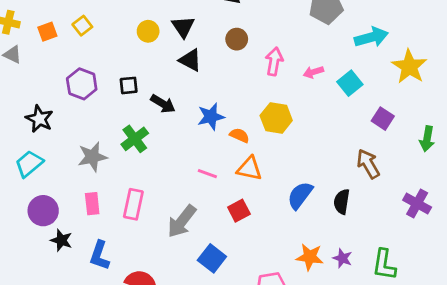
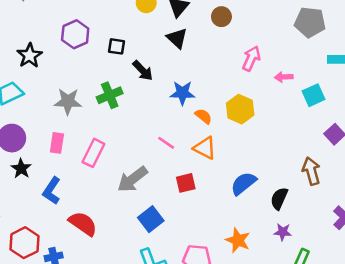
brown circle: (237, 39) -> (221, 17), moved
purple star: (342, 258) -> (283, 232), moved, turned -30

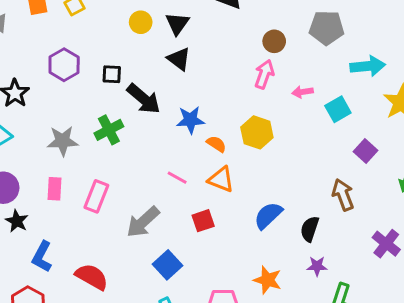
brown circle: (221, 17) -> (274, 41), moved
black arrow: (143, 71) -> (144, 99), size x1.4
blue L-shape: (52, 191) -> (42, 257), moved

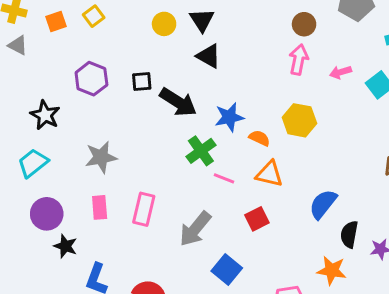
green cross: (109, 130) -> (201, 151), moved
black semicircle: (310, 229) -> (349, 234), moved

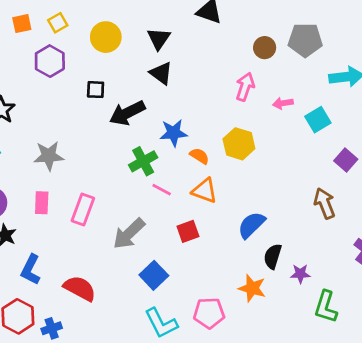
yellow circle: (164, 24) -> (106, 37), moved, size x1.4
brown circle: (304, 24) -> (265, 48), moved
purple hexagon: (91, 79) -> (50, 61), moved
black arrow: (178, 102) -> (127, 113), turned 114

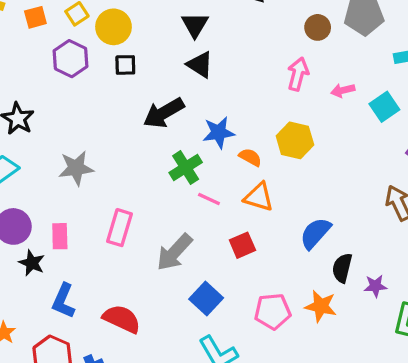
yellow circle: (106, 37) -> (113, 27), moved
black square: (96, 90) -> (125, 65), moved
pink rectangle: (42, 203) -> (60, 236), moved
pink pentagon: (209, 313) -> (273, 311), moved

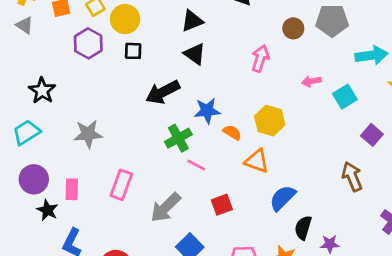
black triangle: (195, 25) -> (192, 21), turned 35
pink arrow: (298, 74) -> (260, 58), moved
orange triangle: (259, 197) -> (257, 161), moved

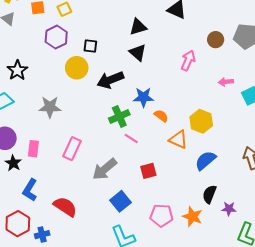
yellow circle: (125, 19) -> (77, 68), moved
yellow hexagon: (270, 121) -> (201, 121), moved
blue semicircle: (283, 198) -> (205, 160), moved

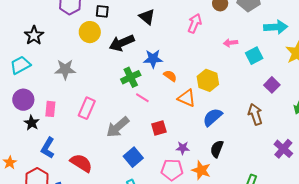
purple star: (229, 209) -> (183, 148), moved

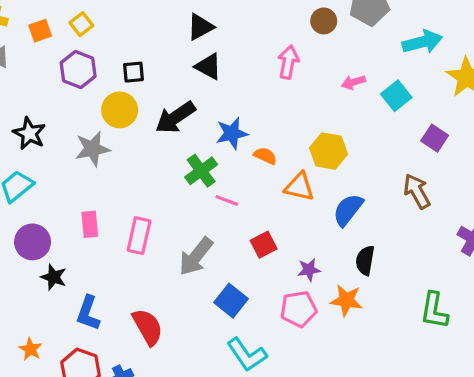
gray star: (65, 69) -> (92, 149), moved
pink rectangle: (50, 109) -> (90, 224), moved
red semicircle: (81, 163) -> (148, 327), turned 40

